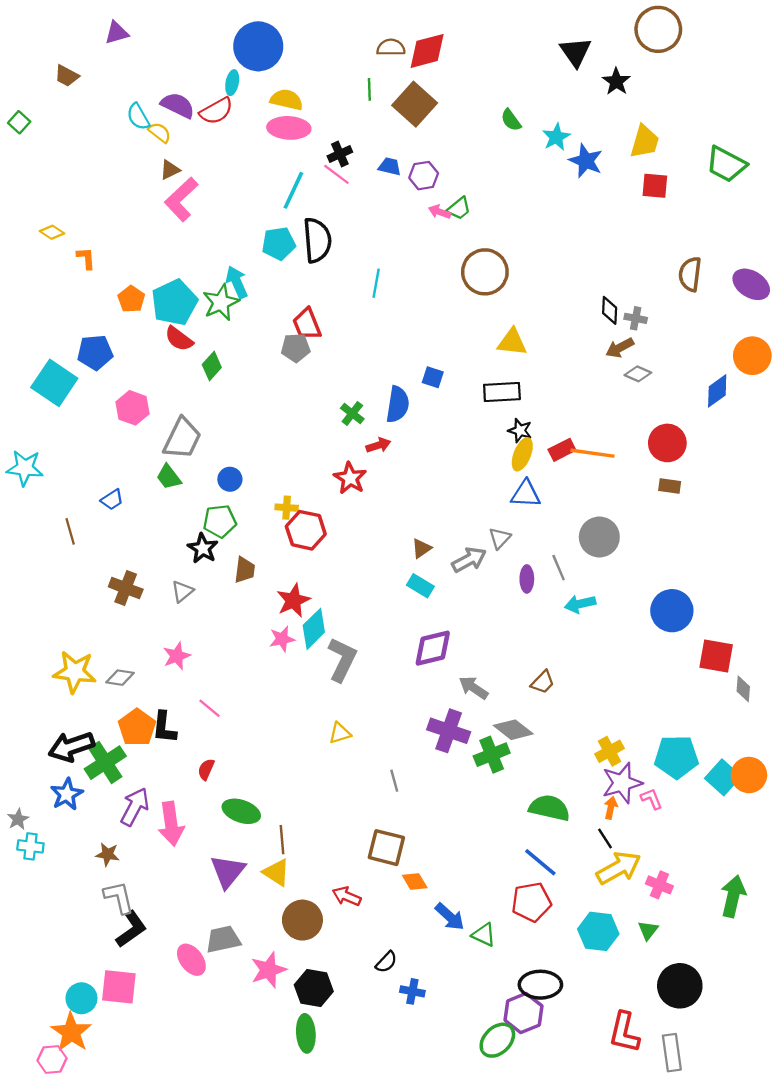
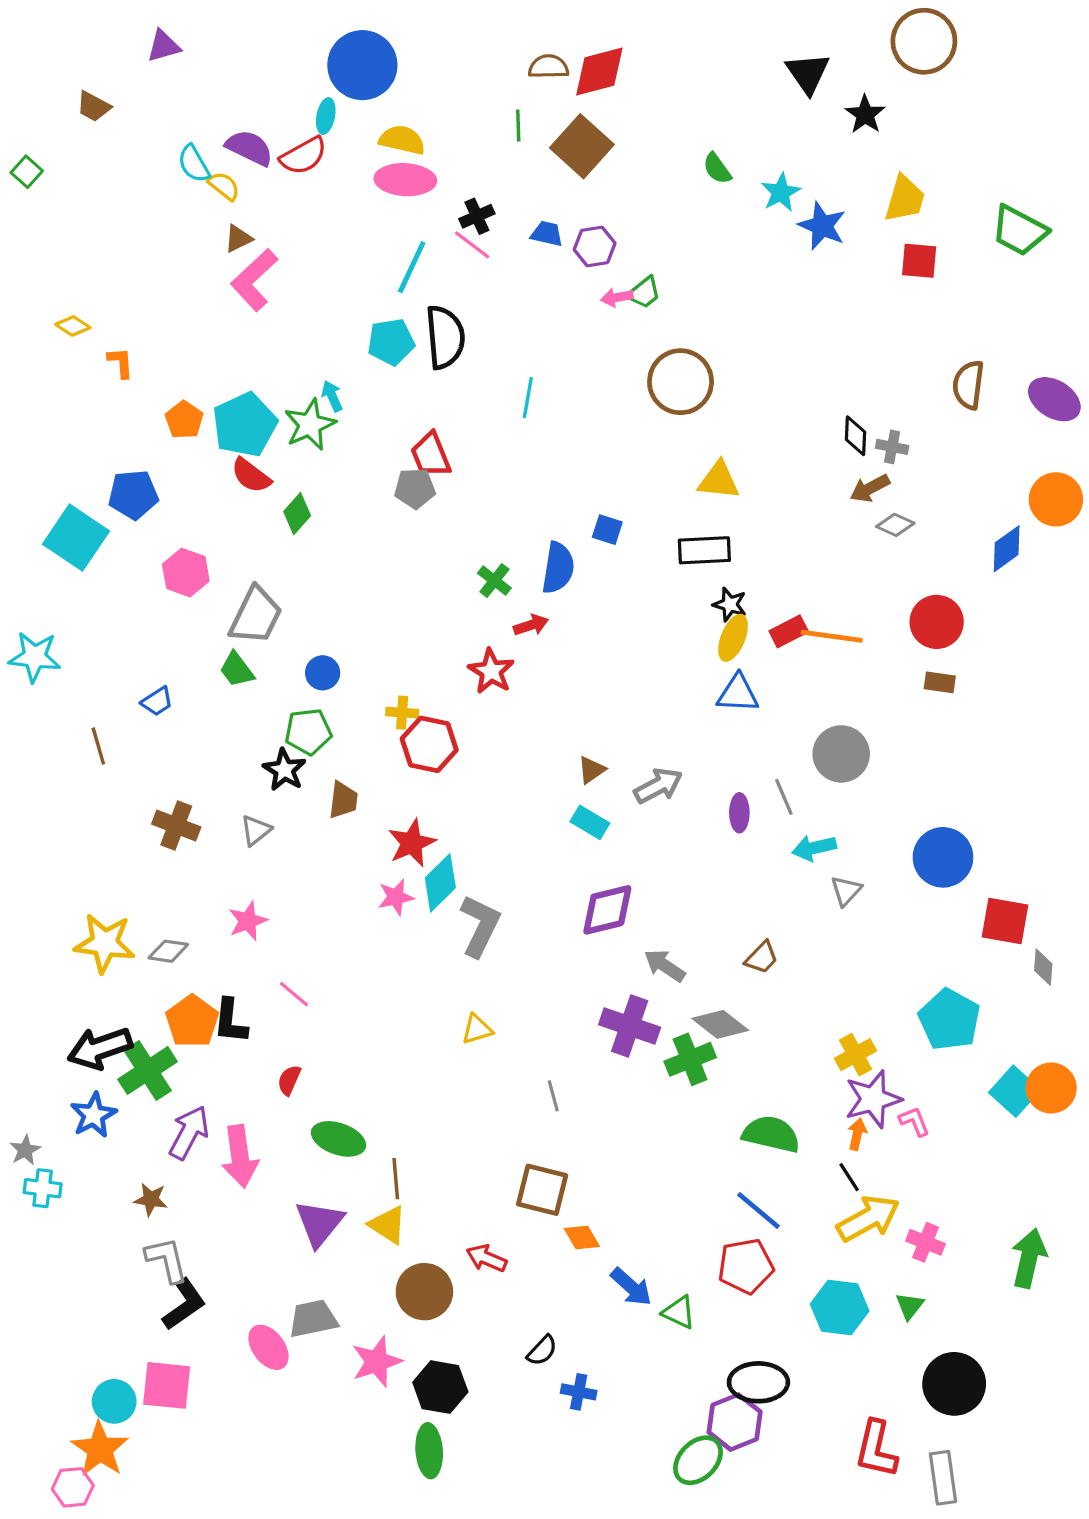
pink arrow: (440, 212) -> (617, 297), turned -30
cyan arrow: (237, 282) -> (332, 396), size x0.7
gray triangle: (500, 538) -> (846, 891), moved
cyan pentagon: (676, 757) -> (949, 1020), moved, turned 30

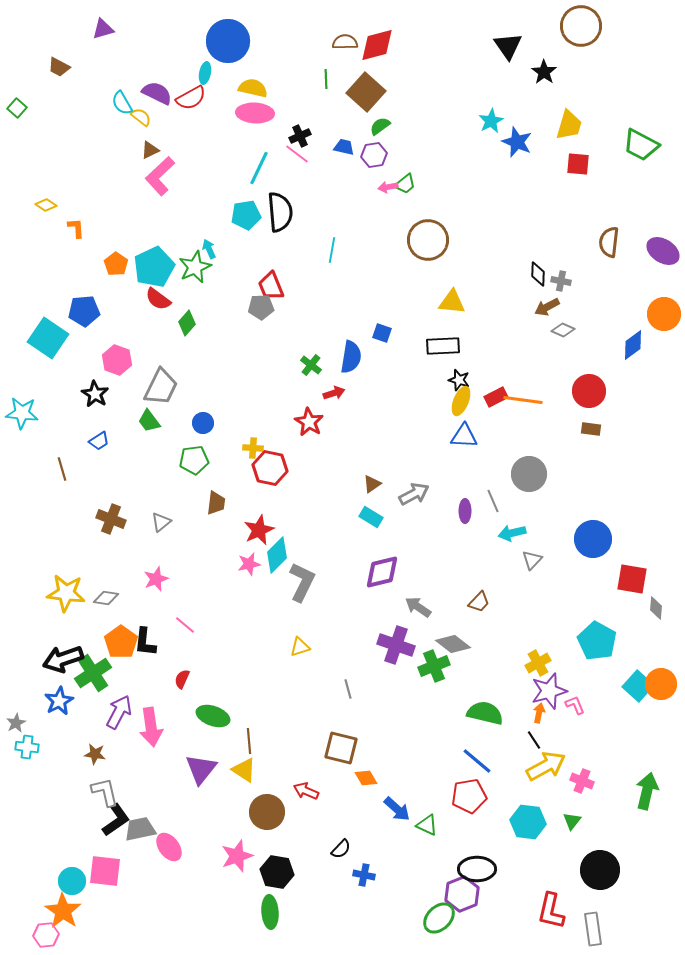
green semicircle: (717, 169) -> (380, 126), moved, turned 90
black star: (284, 770) -> (95, 394), moved
gray trapezoid: (313, 1319) -> (140, 829), moved

